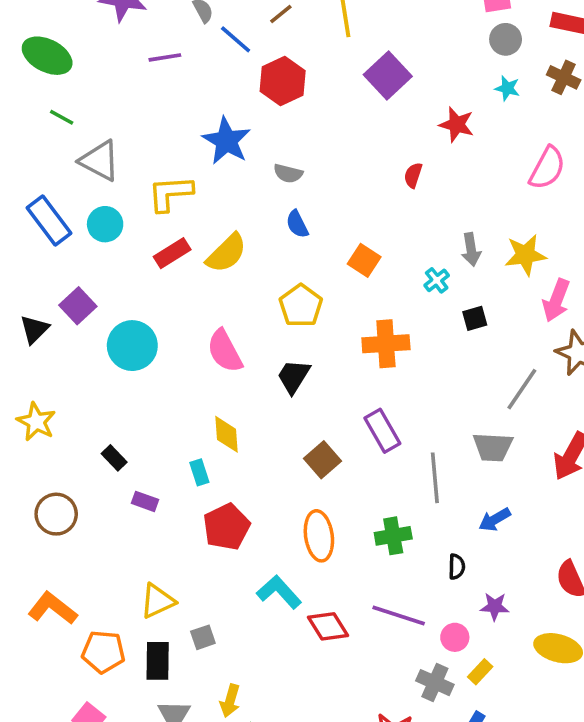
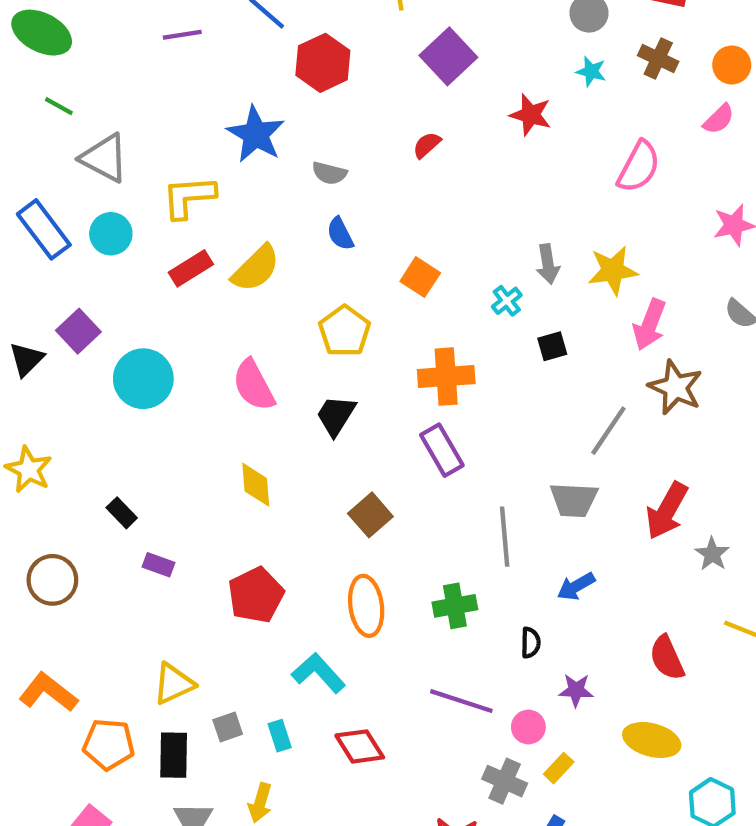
red semicircle: (413, 175) -> (427, 145), moved, turned 30
purple rectangle: (382, 431) -> (442, 450), moved
cyan rectangle: (199, 472) -> (280, 736), moved
red diamond: (328, 626) -> (360, 746), moved

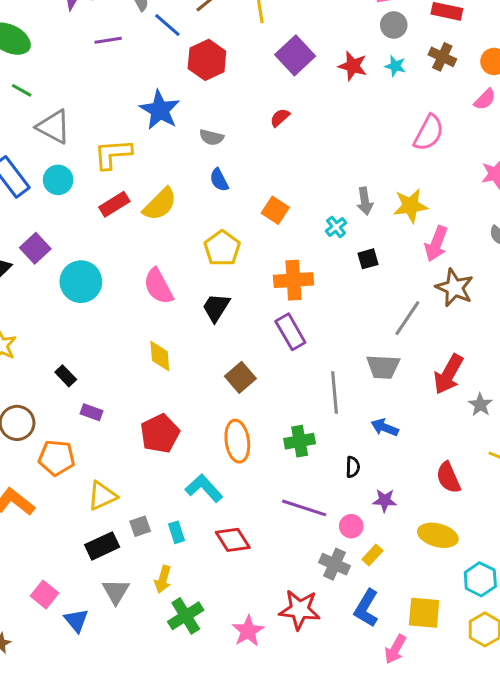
red star: (531, 115) -> (353, 66), moved
blue arrow: (576, 586) -> (385, 427), turned 52
orange pentagon: (109, 744) -> (57, 458), moved
black rectangle: (174, 755) -> (102, 546), turned 64

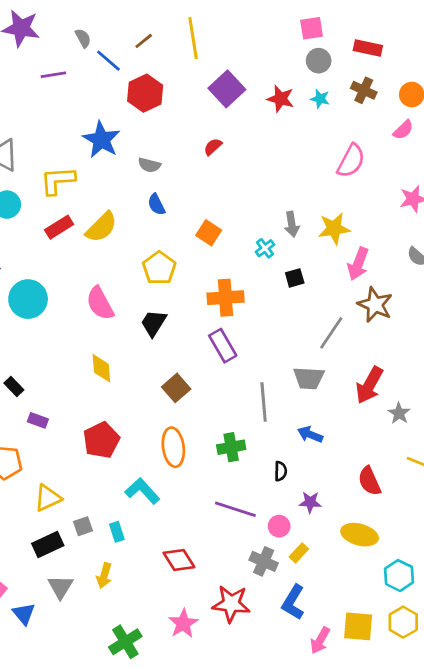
red diamond: (233, 540) -> (179, 560), moved
yellow square: (424, 613) -> (358, 626), moved
green cross: (186, 616) -> (125, 642), moved

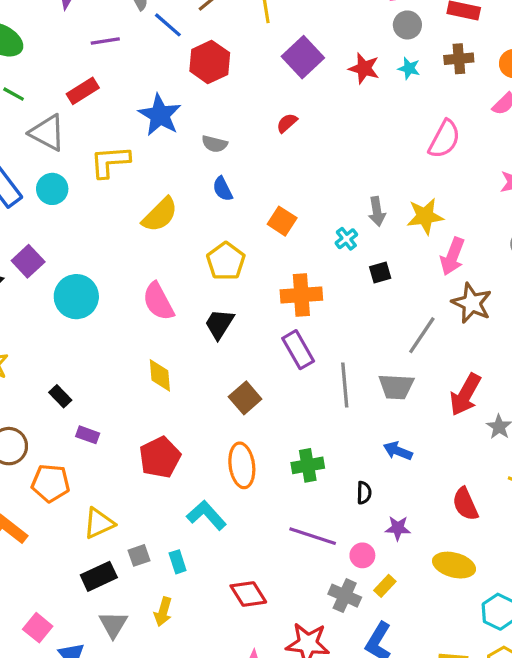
brown cross: (364, 90) -> (459, 59), turned -30
red rectangle: (59, 227) -> (83, 91), moved
gray line: (264, 402) -> (345, 385), moved

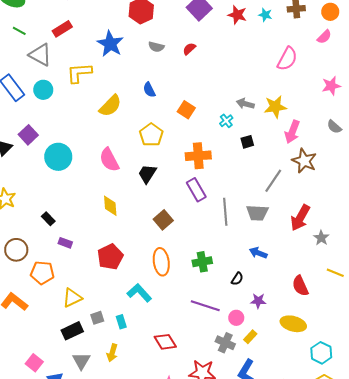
gray semicircle: (215, 144) -> (156, 47), moved
gray arrow: (377, 211) -> (245, 104), turned 114
black semicircle: (364, 493) -> (237, 279), turned 32

